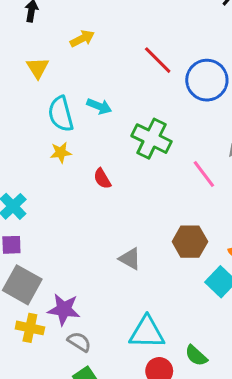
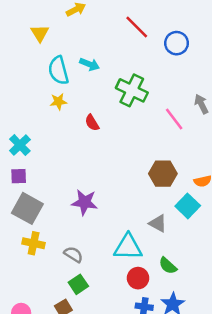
blue circle: (207, 80) -> (177, 43), size x0.7
gray triangle: (130, 259) -> (158, 223), moved
purple star: (64, 309) -> (85, 202), moved

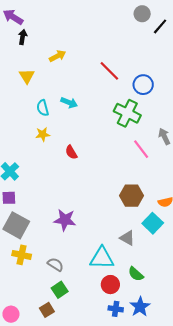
cyan semicircle: (58, 70) -> (43, 108), size x0.7
green cross: (132, 90) -> (127, 113), moved

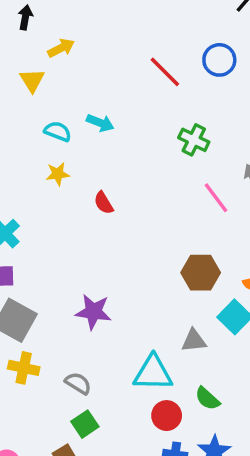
yellow arrow: (57, 56) -> (61, 48), moved
blue circle: (143, 85) -> (219, 60), moved
cyan semicircle: (43, 108) -> (58, 131), turned 126
green cross: (127, 113) -> (194, 140), size x0.7
gray triangle: (127, 238) -> (194, 341), turned -35

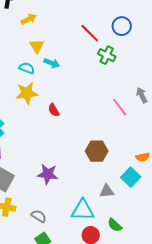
yellow triangle: (32, 80) -> (37, 46), moved
green cross: (194, 140) -> (107, 55), moved
yellow star: (58, 174) -> (27, 93), size x1.6
brown hexagon: (201, 273) -> (97, 151), moved

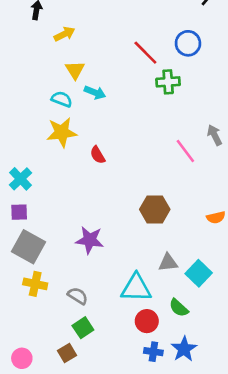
green cross: (107, 55) -> (168, 82), turned -30
cyan square: (131, 177) -> (199, 273), moved

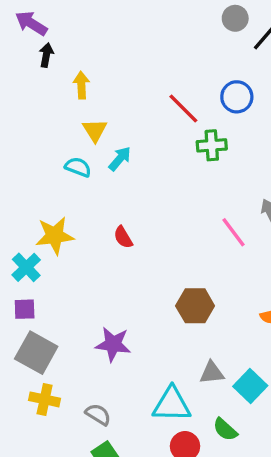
yellow arrow: (64, 34) -> (81, 85), turned -66
cyan arrow: (95, 92) -> (120, 159), turned -72
yellow star: (62, 132) -> (55, 236), moved

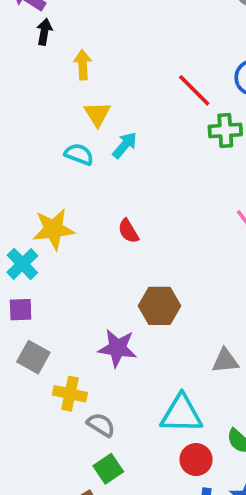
brown hexagon: (195, 306) -> (159, 306), moved
gray square: (36, 353) -> (33, 357), size x0.7
gray triangle: (212, 373) -> (225, 361), moved
yellow cross: (45, 399) -> (70, 394), moved

